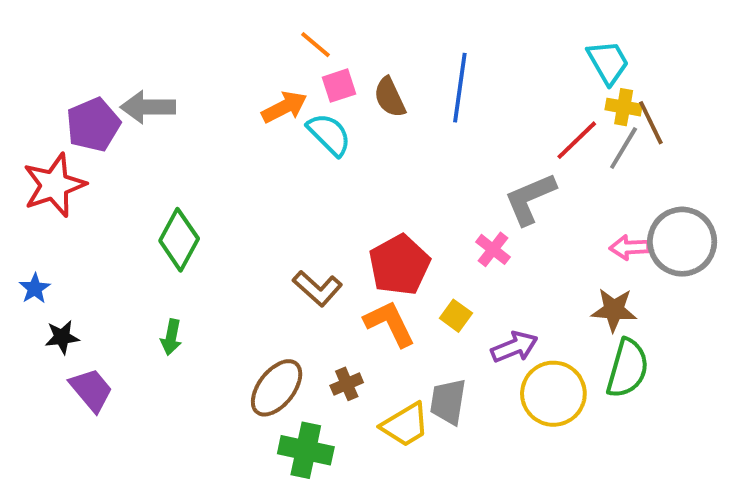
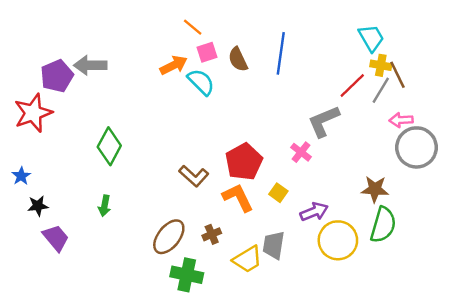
pink arrow: (629, 247) -> (401, 120), moved

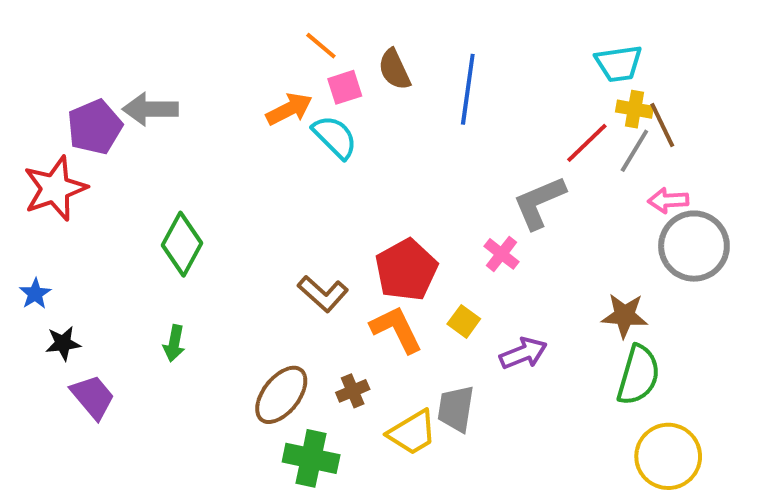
cyan trapezoid: (371, 38) -> (619, 64), turned 112
brown semicircle: (238, 59) -> (394, 69), moved
yellow circle: (338, 240) -> (668, 456), moved

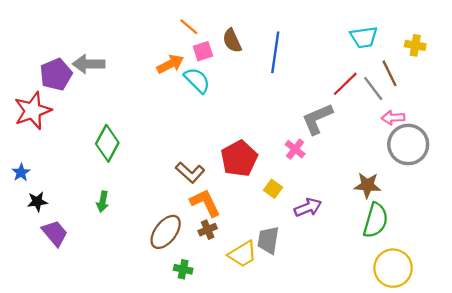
yellow cross: (634, 109) -> (415, 45), moved
gray line: (634, 151) -> (373, 88), turned -68
orange L-shape: (396, 329) -> (205, 203), moved
green cross: (311, 458) -> (183, 269), size x0.6

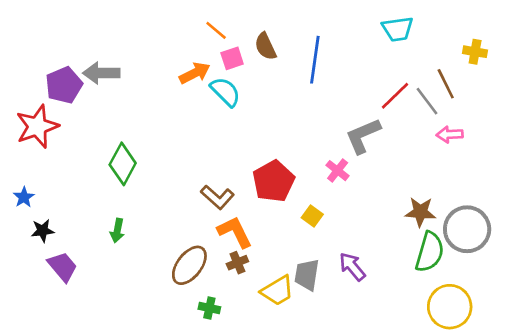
cyan trapezoid: (364, 37) -> (398, 29), moved
gray circle: (408, 144) -> (467, 229), moved
purple arrow: (308, 207) -> (352, 267), moved, turned -108

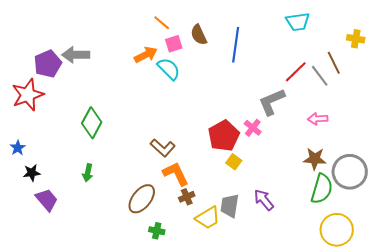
pink arrow: (450, 134) -> (318, 119), moved
red pentagon: (273, 181) -> (224, 136), moved
brown cross: (237, 263) -> (187, 197), moved

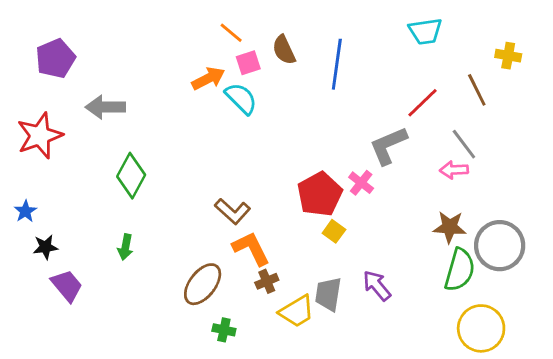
gray arrow: (76, 55) -> (105, 107), moved
purple pentagon: (48, 64) -> (55, 58), moved
gray line: (320, 76) -> (464, 144), moved

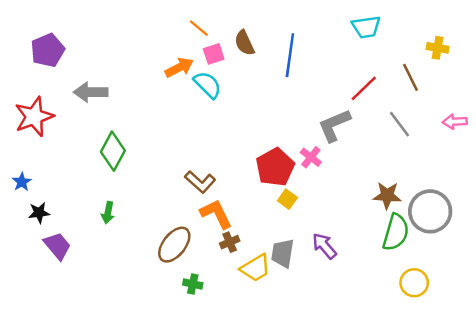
pink arrow: (454, 170) -> (455, 122), moved
yellow circle: (481, 328) -> (414, 283), size x0.7

